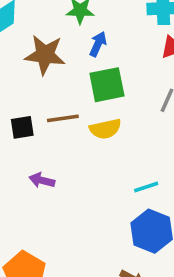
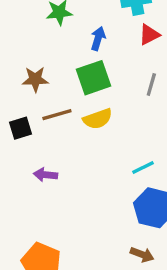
blue arrow: (98, 44) -> (98, 39), moved
brown star: (45, 55) -> (35, 79), moved, size x0.7

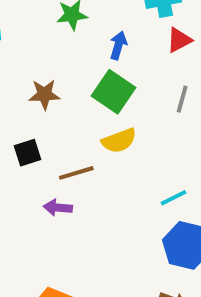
green square: (94, 78) -> (114, 92), turned -36
brown line: (57, 115) -> (76, 173), moved

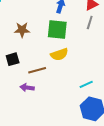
green square: (114, 92) -> (57, 29), turned -30
gray line: (182, 99) -> (90, 22), moved

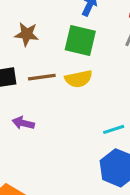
brown line: (37, 70) -> (42, 77), moved

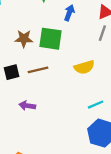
green square: (80, 41) -> (51, 39), moved
yellow semicircle: (79, 79) -> (84, 67), moved

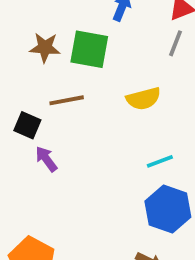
black square: (12, 72) -> (27, 125), moved, turned 35
purple arrow: (27, 106) -> (46, 159), turned 42

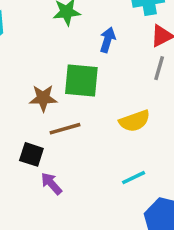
brown star: (45, 48) -> (43, 98), moved
cyan line: (160, 161) -> (134, 178), moved

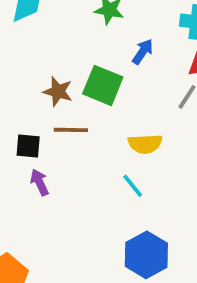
black square: (31, 154) -> (28, 146), turned -30
cyan line: (134, 178) -> (133, 186), moved, turned 60

